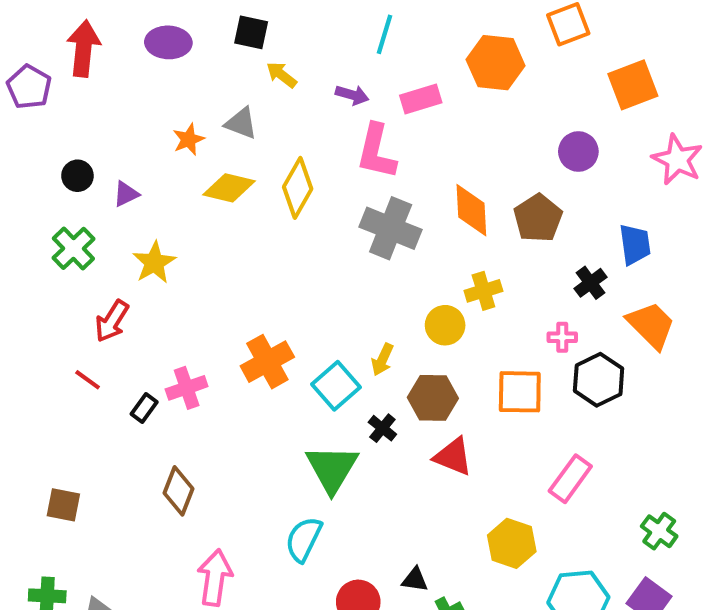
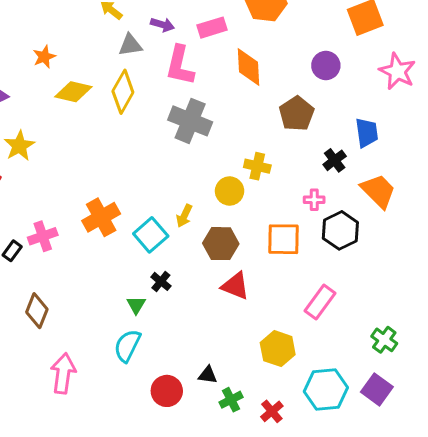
gray triangle: (241, 123) -> (130, 45), moved, turned -30
orange diamond: (471, 210) -> (249, 67), moved
yellow cross: (483, 291) -> (257, 166), turned 30
black cross: (382, 428) -> (161, 281), moved
green triangle: (332, 469) -> (136, 305), moved, size x0.5

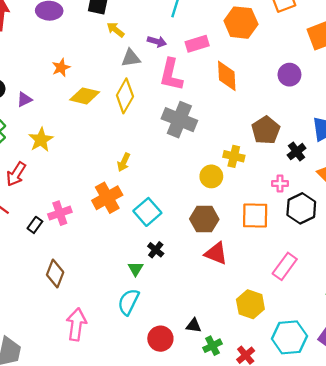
brown pentagon: (297, 114) -> (266, 130), moved
yellow arrow: (184, 216) -> (124, 162), moved

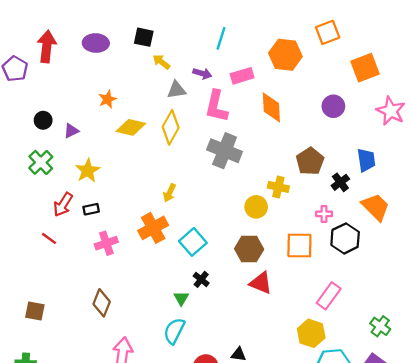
black rectangle: (35, 225) -> (91, 209), moved, turned 42
yellow hexagon: (250, 304) -> (311, 333), moved

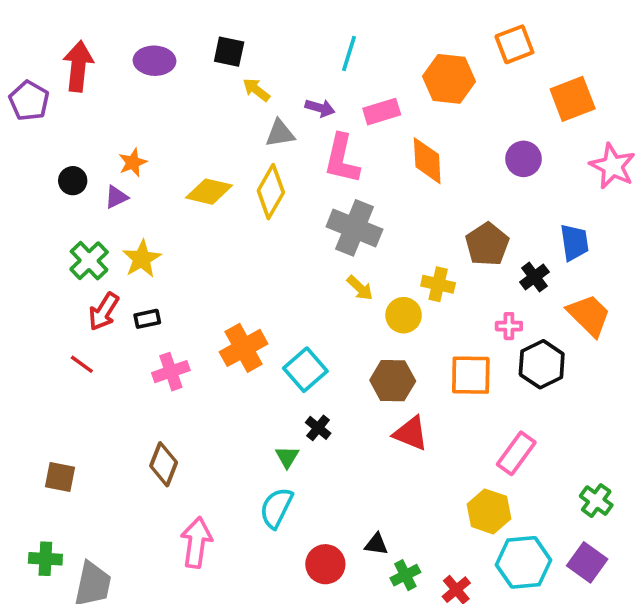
orange star: (107, 99) -> (133, 162), moved
green cross: (41, 162) -> (89, 261), moved
yellow arrow: (170, 193) -> (360, 288), moved, turned -72

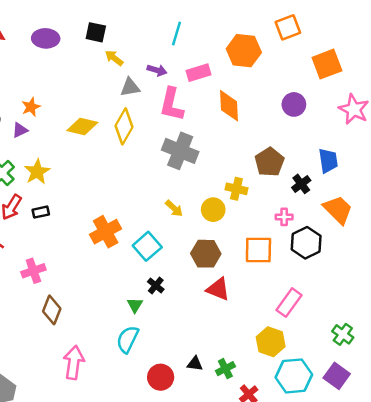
yellow arrow: (360, 288) -> (174, 208), moved
pink cross: (171, 372) -> (33, 271), moved
green cross: (405, 575) -> (225, 369), moved

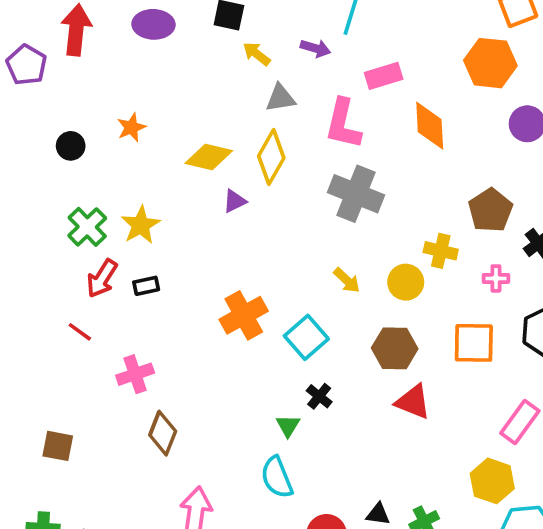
orange hexagon: (244, 51) -> (490, 63), moved
purple arrow: (157, 70) -> (316, 48), moved
purple triangle: (20, 130) -> (234, 201), moved
pink cross: (284, 217) -> (496, 278), moved
cyan semicircle: (128, 339) -> (277, 477), turned -48

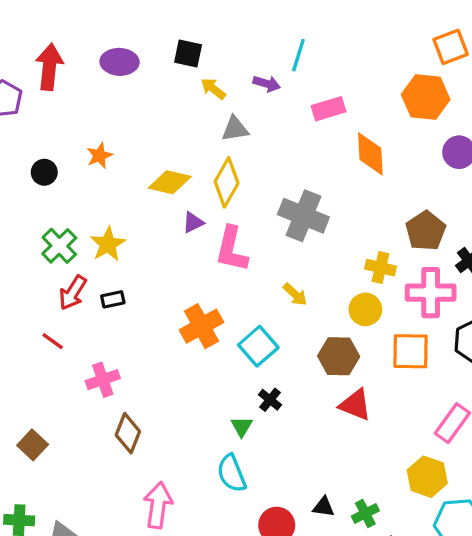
pink L-shape: (343, 124) -> (232, 249), moved
pink cross: (496, 278) -> (431, 293), size x2.0
yellow circle: (406, 282) -> (365, 309), moved
brown square: (58, 446) -> (33, 445), turned 32

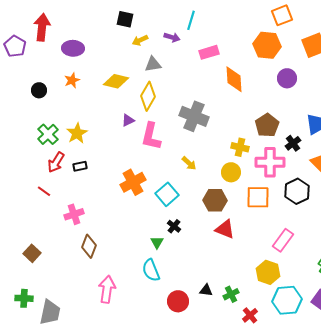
purple ellipse: (120, 62) -> (73, 48), moved
yellow arrow: (213, 89) -> (140, 40), turned -63
yellow diamond: (170, 182) -> (116, 81), moved

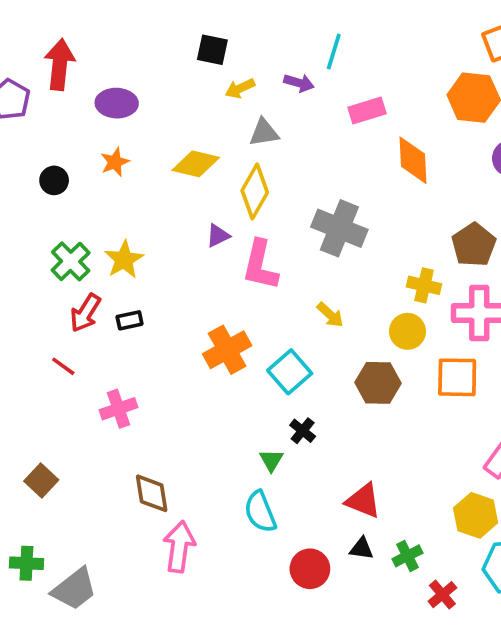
red triangle: (225, 229) -> (363, 501), moved
brown diamond: (89, 246) -> (152, 493), moved, turned -30
gray trapezoid: (50, 312) -> (74, 589), turned 40

